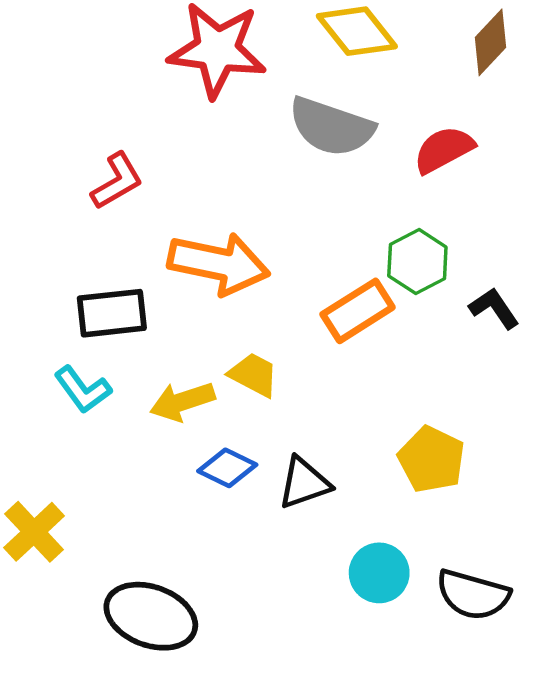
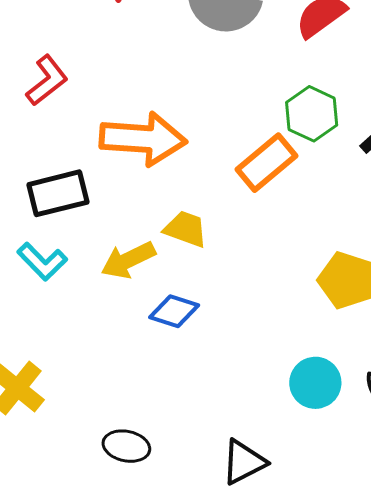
black triangle: (304, 483) -> (244, 462), moved
black ellipse: (151, 616) -> (126, 446), size x0.6

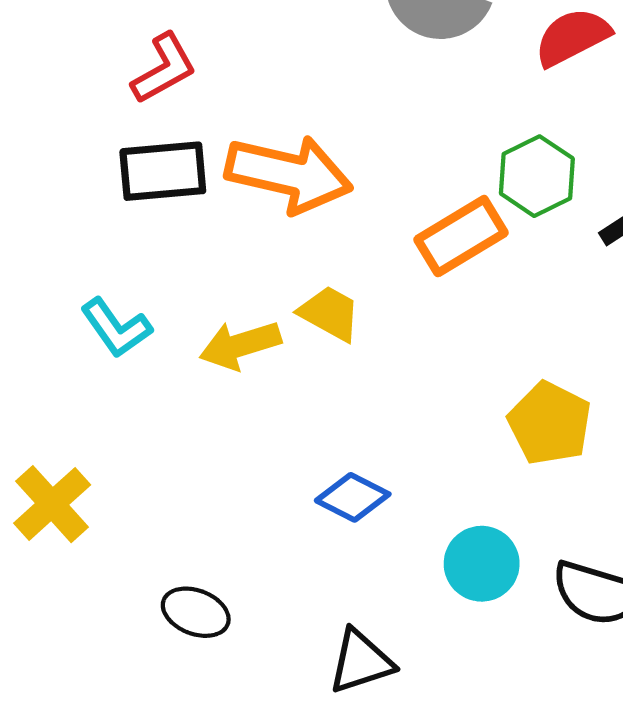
black rectangle: (58, 193) -> (163, 171), moved
blue diamond: (174, 311) -> (353, 497), moved

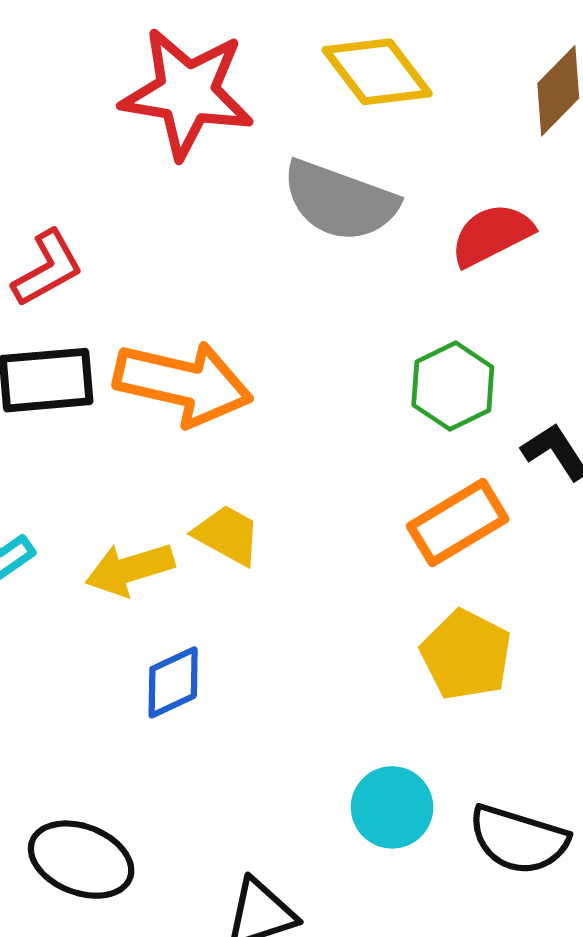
orange rectangle: (461, 236) -> (458, 523), moved
blue diamond: (353, 497) -> (173, 682), moved, turned -52
black ellipse: (196, 612) -> (81, 860), size x1.4

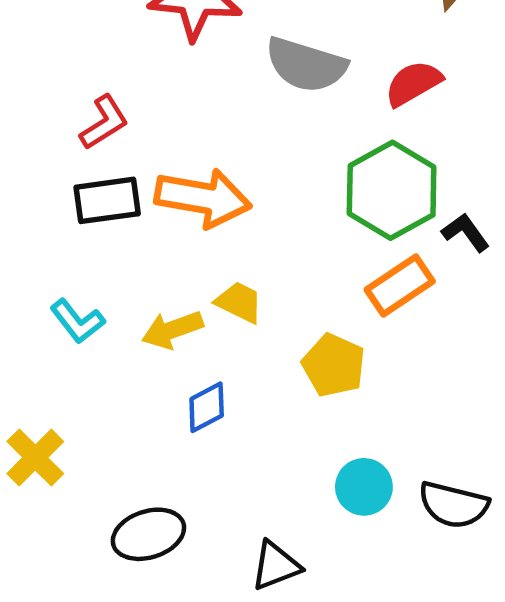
green hexagon: (453, 386) -> (392, 190), size x1.6
yellow pentagon: (466, 655) -> (334, 365), moved
black ellipse: (81, 860) -> (148, 534), turned -36

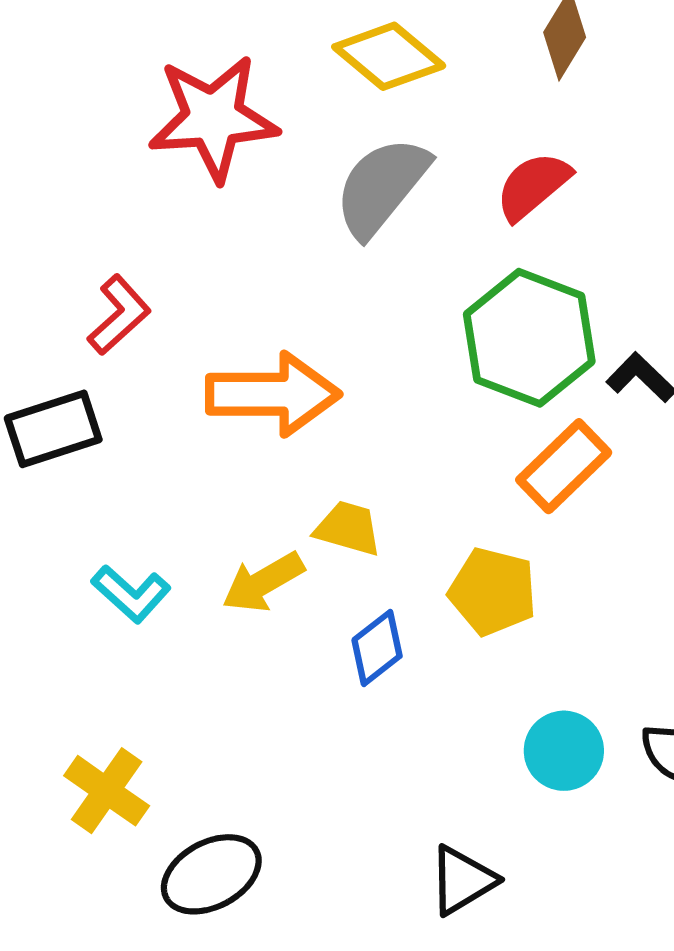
gray semicircle: (306, 65) -> (382, 187), turned 122
black rectangle: (107, 200) -> (53, 429), moved
blue diamond: (207, 407) -> (377, 648), moved
black ellipse: (148, 534) -> (211, 874), moved

